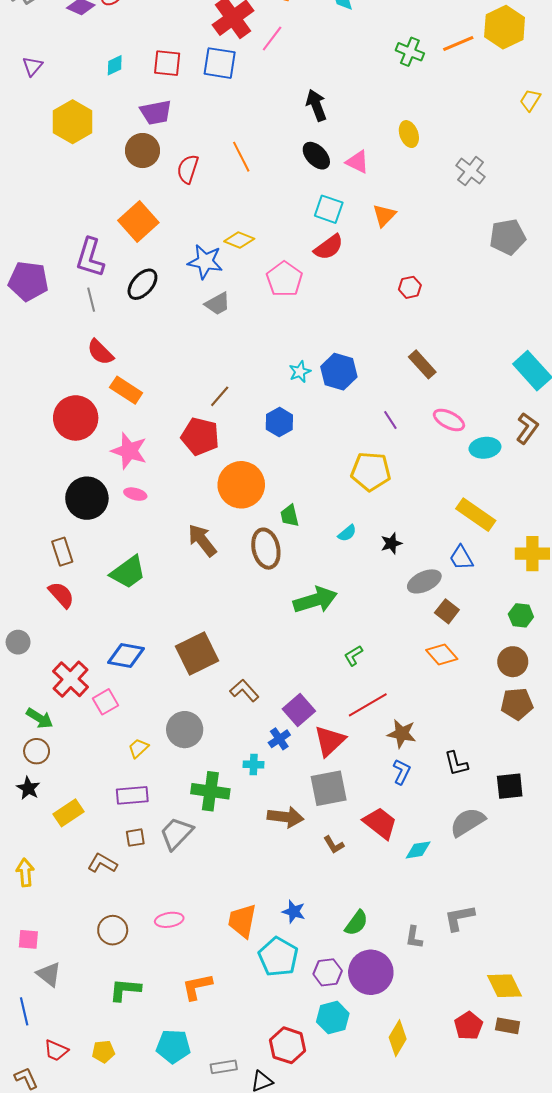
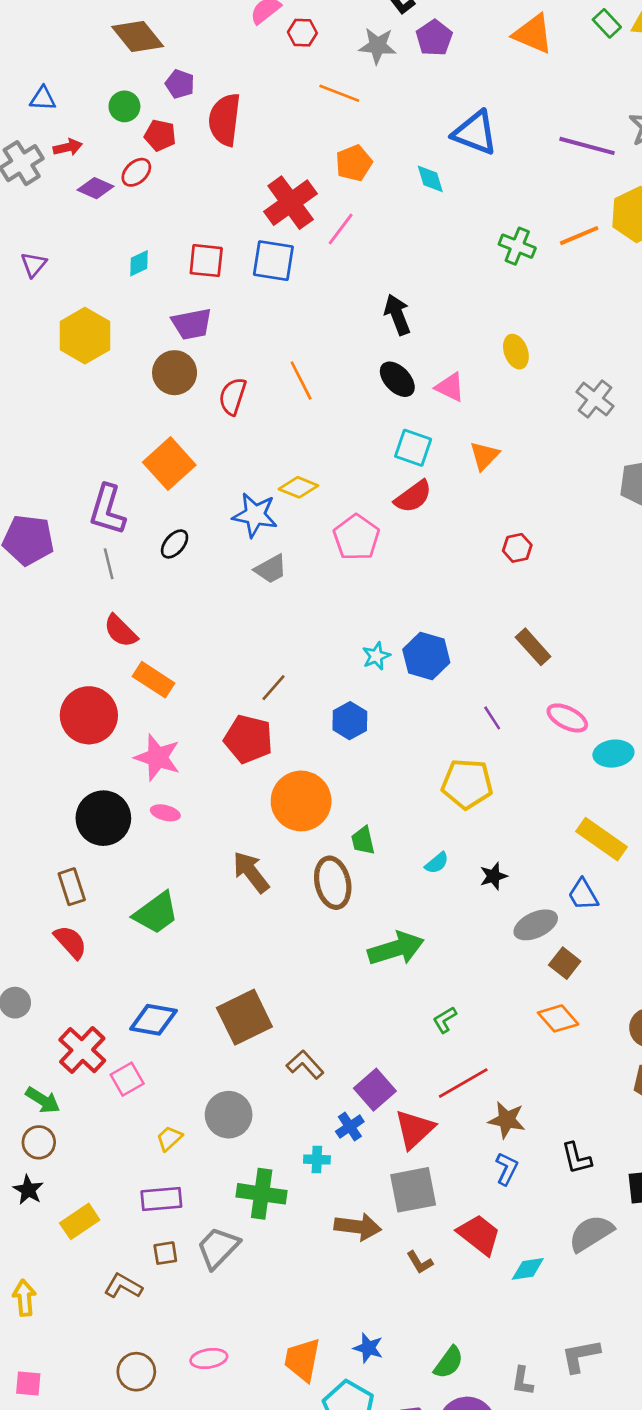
black ellipse: (142, 284) -> (175, 544), size x0.7

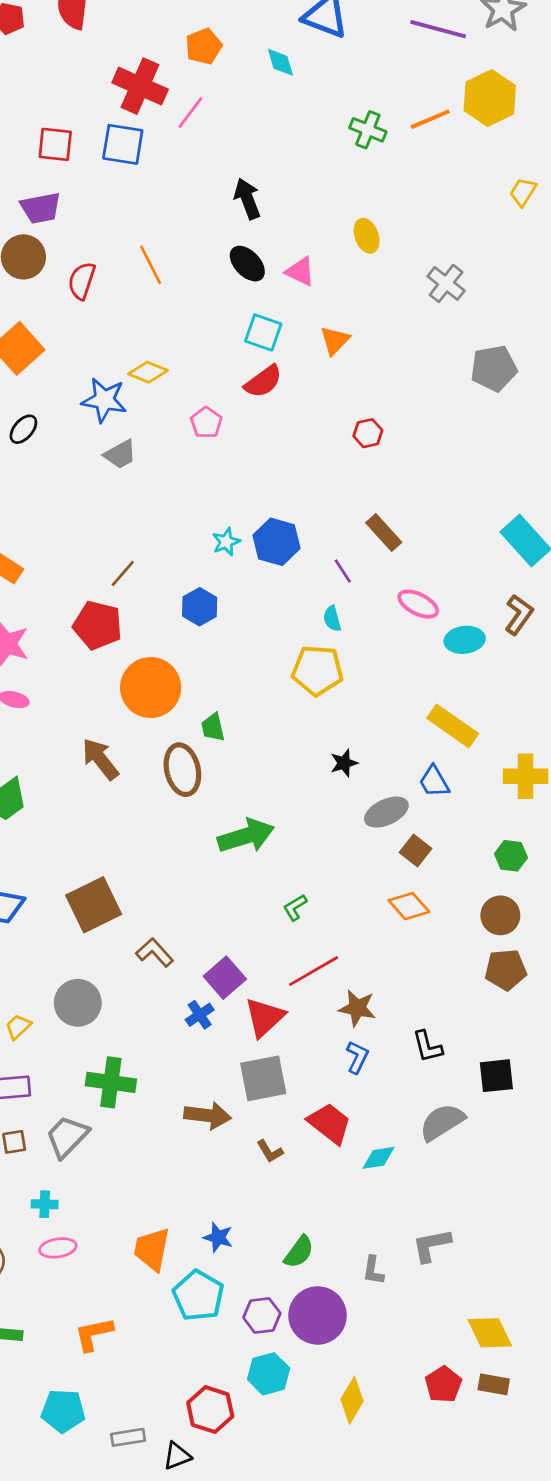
red cross: (291, 203) -> (140, 86), turned -30
pink pentagon: (356, 537) -> (206, 423), size x0.7
purple line: (492, 718) -> (343, 571), moved
cyan semicircle: (437, 863) -> (332, 619), moved, turned 115
cyan cross: (317, 1159) -> (45, 1204), moved

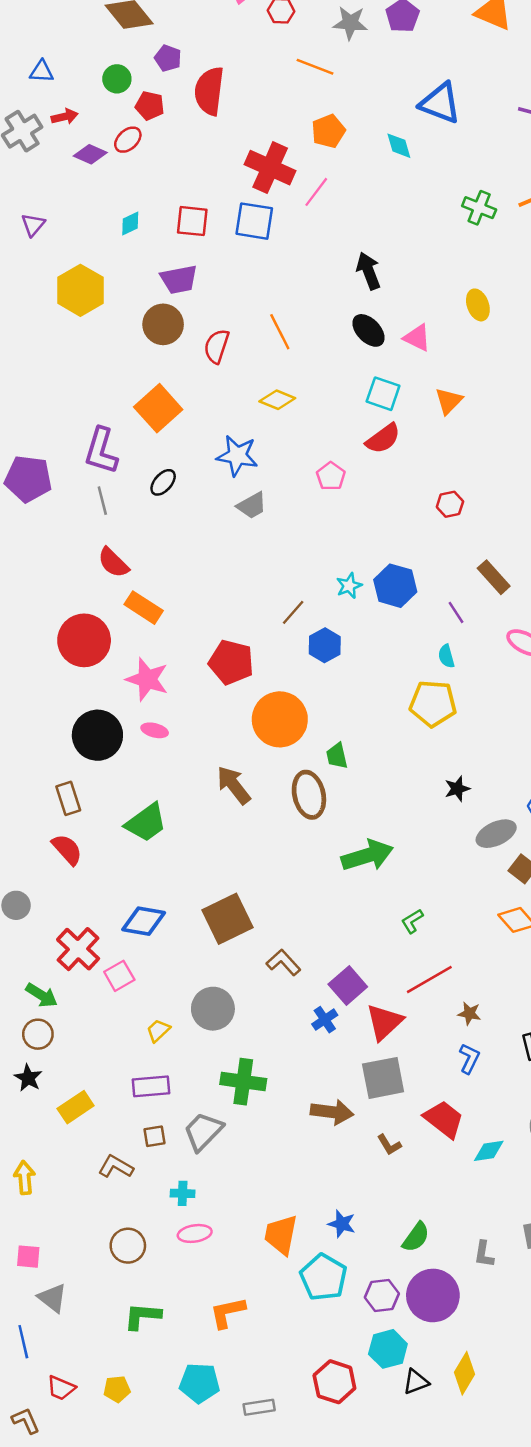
yellow diamond: (148, 372) -> (277, 400), moved
red hexagon: (368, 433) -> (450, 504), moved
brown line: (123, 574) -> (293, 612), moved
brown star: (357, 1008) -> (469, 1014), size x0.7
black triangle: (177, 1456) -> (416, 1382), moved

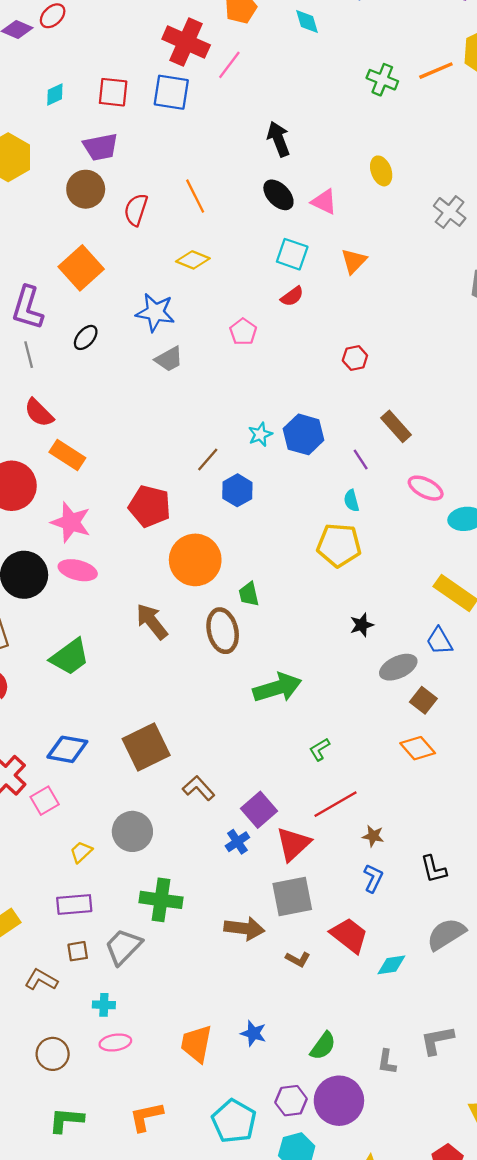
red semicircle: (383, 439) -> (292, 296), size x0.7
pink ellipse: (155, 730) -> (78, 570), size x1.5
brown L-shape: (389, 1145) -> (298, 959), turned -30
cyan pentagon: (324, 1277) -> (234, 1121), moved

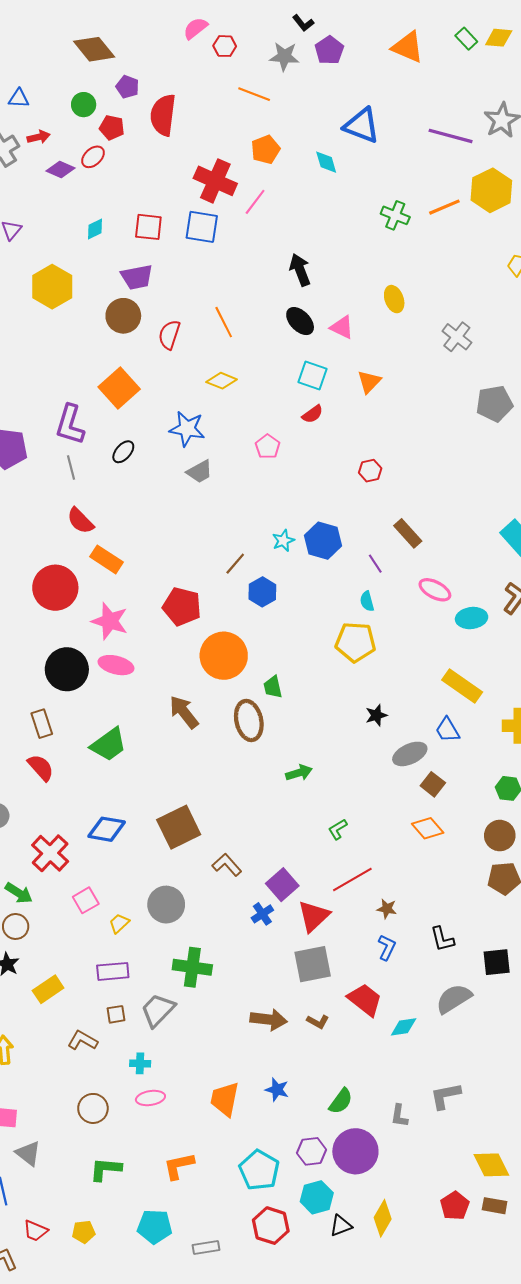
green arrow: (277, 688) -> (299, 773), size x0.6
pink square: (45, 801) -> (86, 900), moved
brown arrow: (244, 928) -> (269, 1020), moved

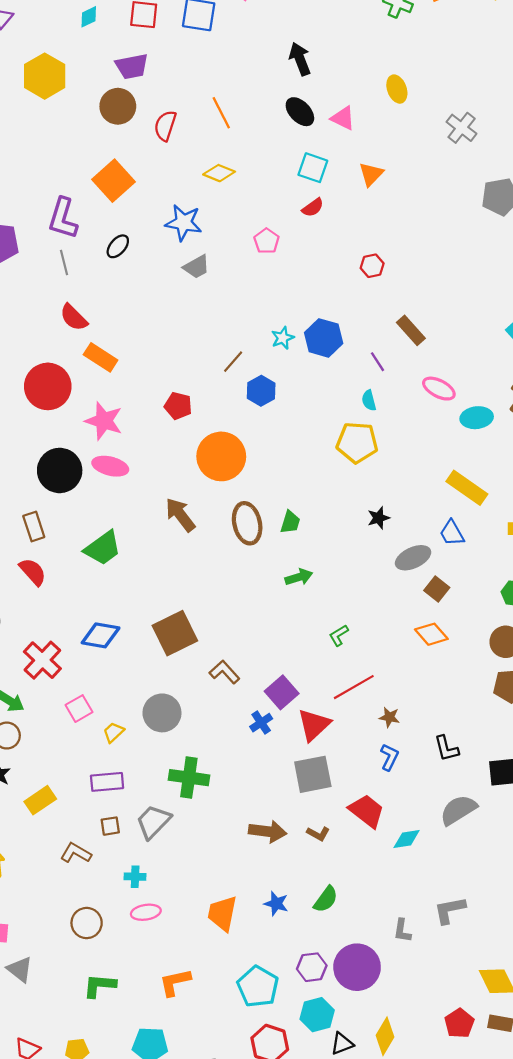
red pentagon: (182, 607) -> (178, 406), size x0.7
green trapezoid: (273, 687) -> (290, 522), moved, turned -150
green semicircle: (341, 1101) -> (326, 899), moved

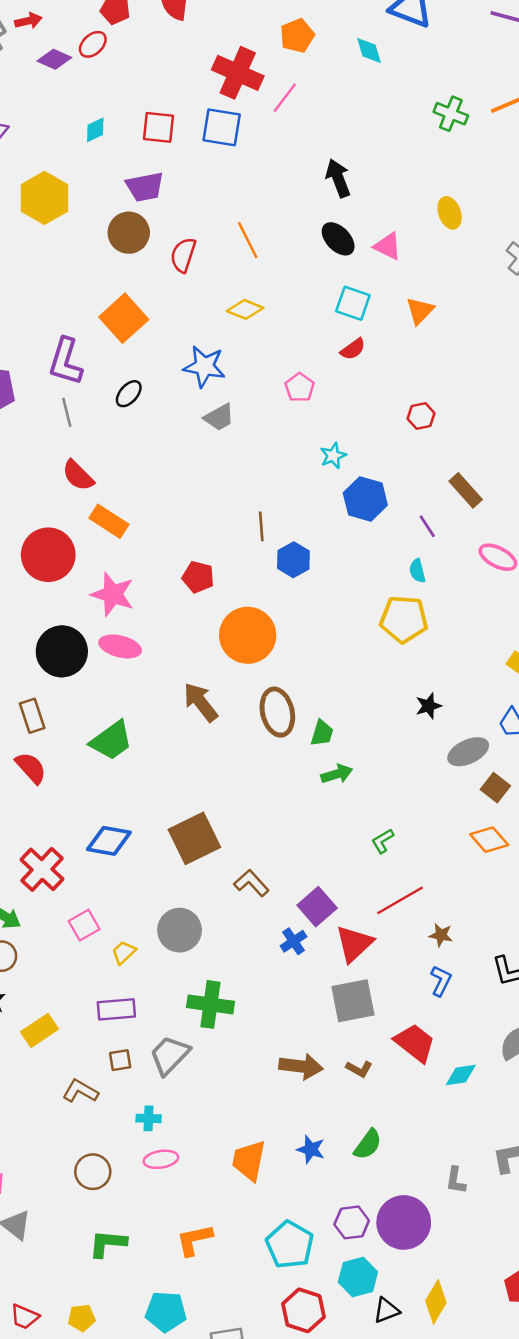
cyan star: (283, 338) -> (333, 456), moved
brown line: (233, 362) -> (261, 526), turned -45
green trapezoid: (290, 522) -> (322, 733), moved

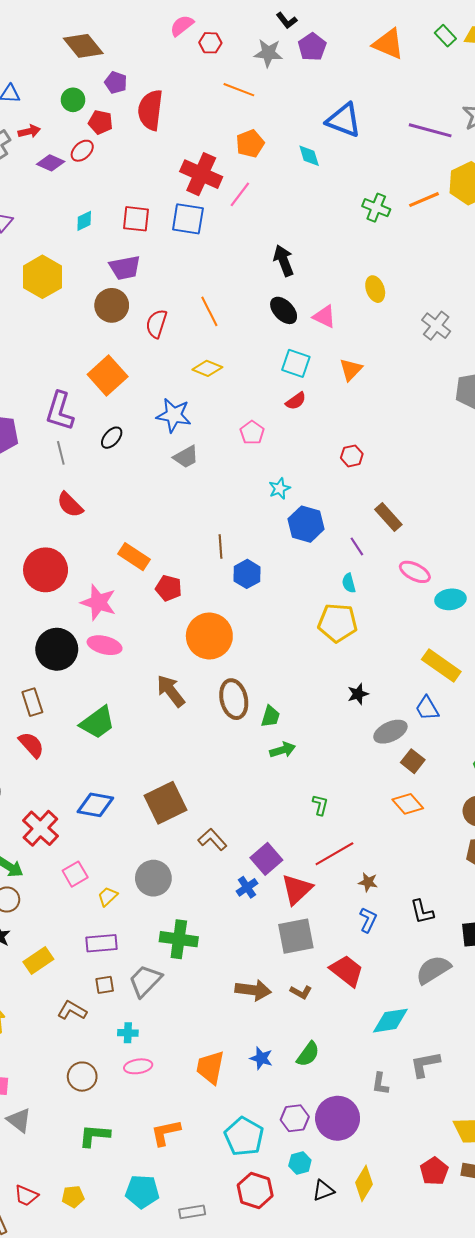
orange rectangle: (109, 521) -> (134, 557), moved
green L-shape: (383, 841) -> (320, 805), turned 135
cyan diamond: (461, 1075) -> (390, 1021), moved, size x1.4
cyan hexagon: (358, 1277) -> (300, 1163), size x0.7

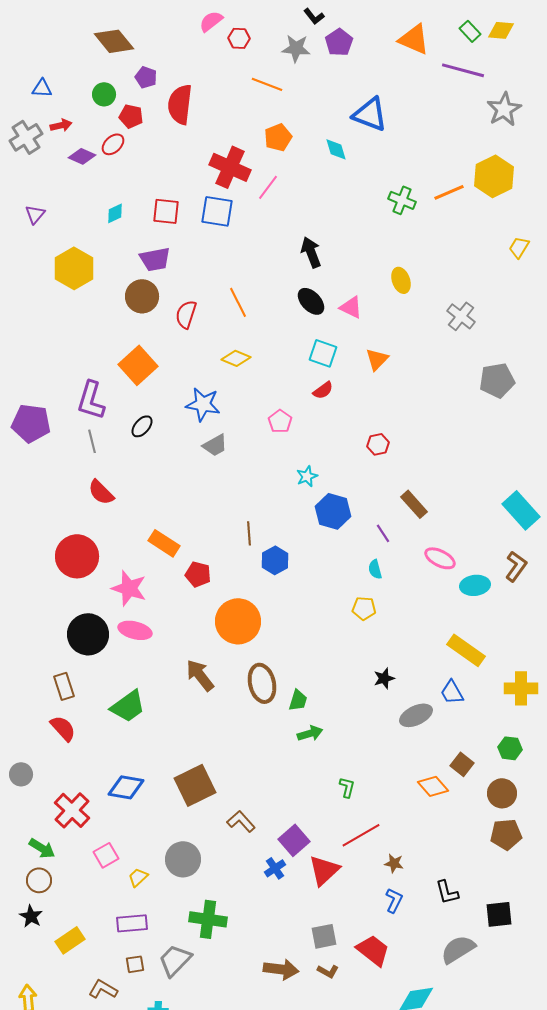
purple line: (430, 130) -> (463, 70), moved
yellow pentagon: (338, 623) -> (364, 608), size x0.6
brown square: (413, 761) -> (462, 764), moved
gray square: (296, 936) -> (324, 936), moved, size x0.7

